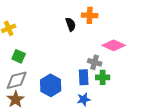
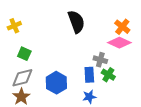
orange cross: (90, 15) -> (122, 27), moved, turned 35
black semicircle: (71, 24) -> (76, 22), size x1.6
green cross: (103, 77) -> (108, 75), turned 32

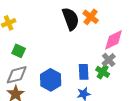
orange cross: (122, 27) -> (91, 17), moved
pink diamond: (119, 43) -> (114, 40), turned -50
gray cross: (100, 60) -> (109, 60), moved, turned 32

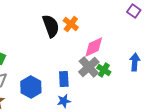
gray cross: (109, 60) -> (89, 67), size x1.5
green cross: (103, 72) -> (104, 70), moved

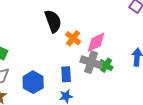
orange cross: (71, 24) -> (73, 38), moved
gray cross: (89, 67) -> (91, 62), turned -30

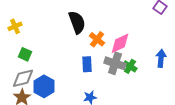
blue rectangle: (66, 74) -> (87, 64), moved
blue hexagon: (33, 82) -> (44, 86), moved

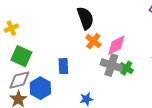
black semicircle: (77, 22) -> (85, 18), moved
green square: (25, 54) -> (21, 56), size x1.5
blue rectangle: (87, 64) -> (63, 66), moved

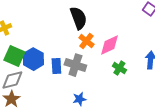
gray cross: (111, 65) -> (75, 65), moved
blue hexagon: (40, 88) -> (33, 59), moved

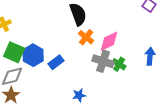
gray cross: (75, 65) -> (103, 61), moved
blue rectangle: (56, 66) -> (56, 62), turned 56

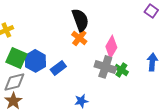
orange cross: (86, 37) -> (79, 38), moved
pink diamond: (109, 41) -> (111, 47), turned -35

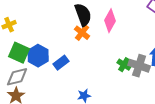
pink diamond: (111, 47) -> (110, 21), moved
gray cross: (105, 67) -> (139, 66), moved

